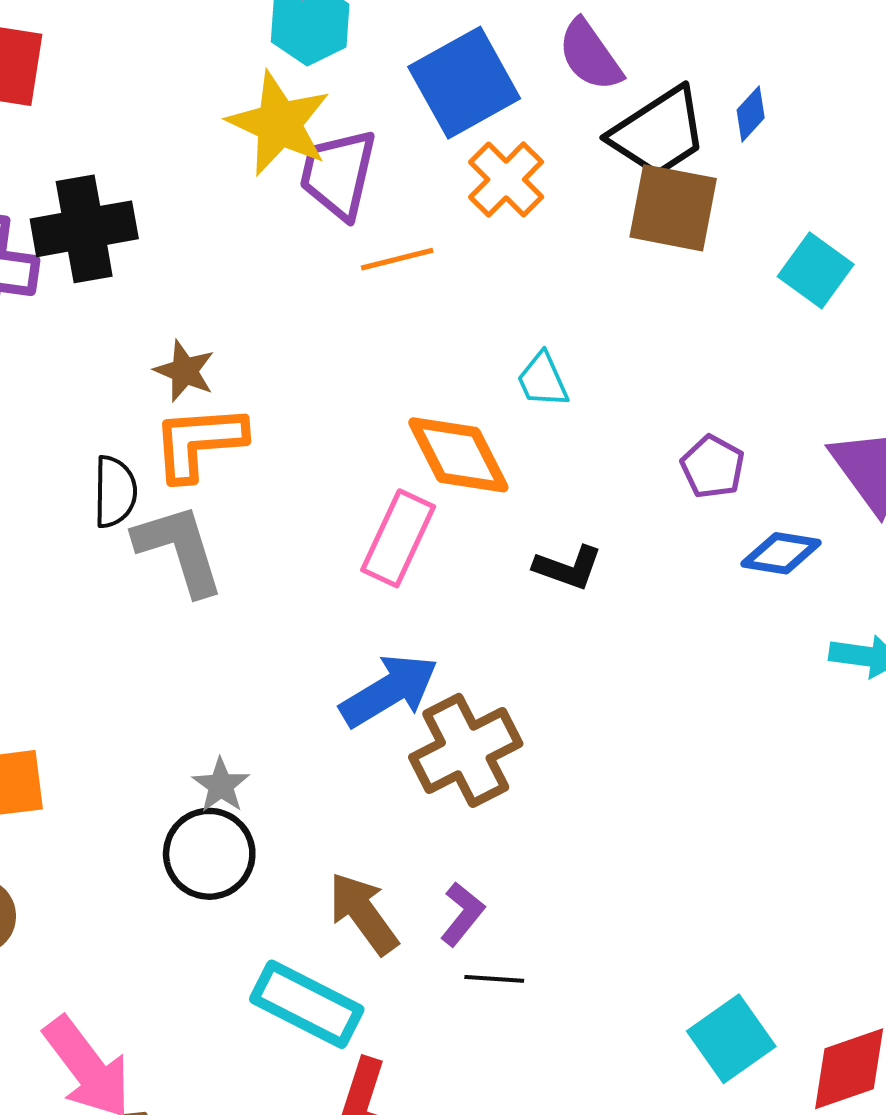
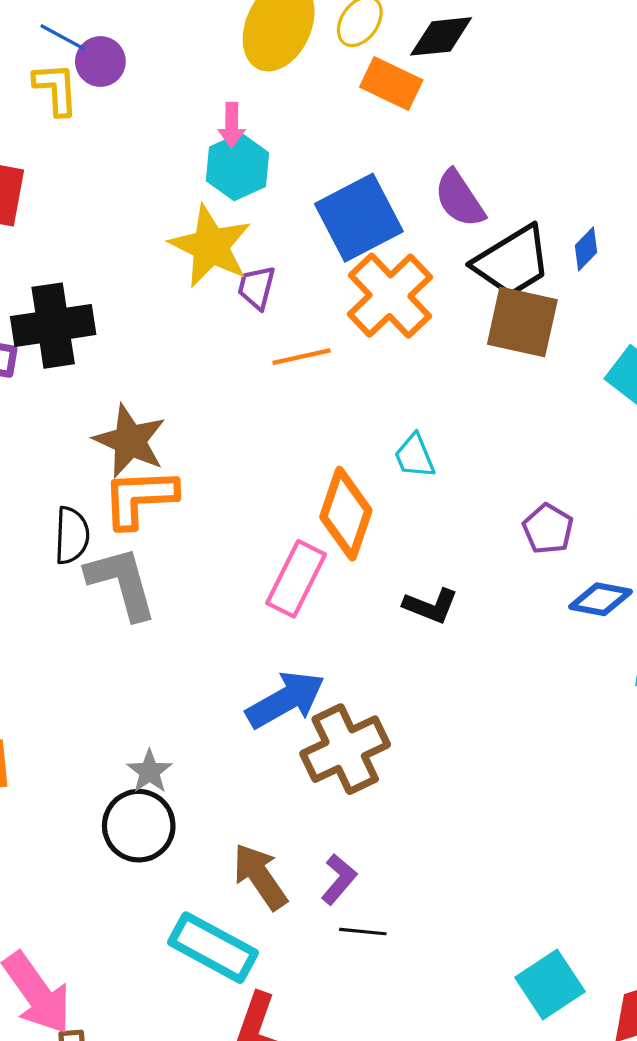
purple trapezoid: (338, 174) -> (257, 288), size x0.6
orange cross: (506, 179) -> (390, 296), size x1.4
brown star: (185, 371) -> (130, 441), size x1.5
orange diamond: (458, 455) -> (346, 514), turned 44

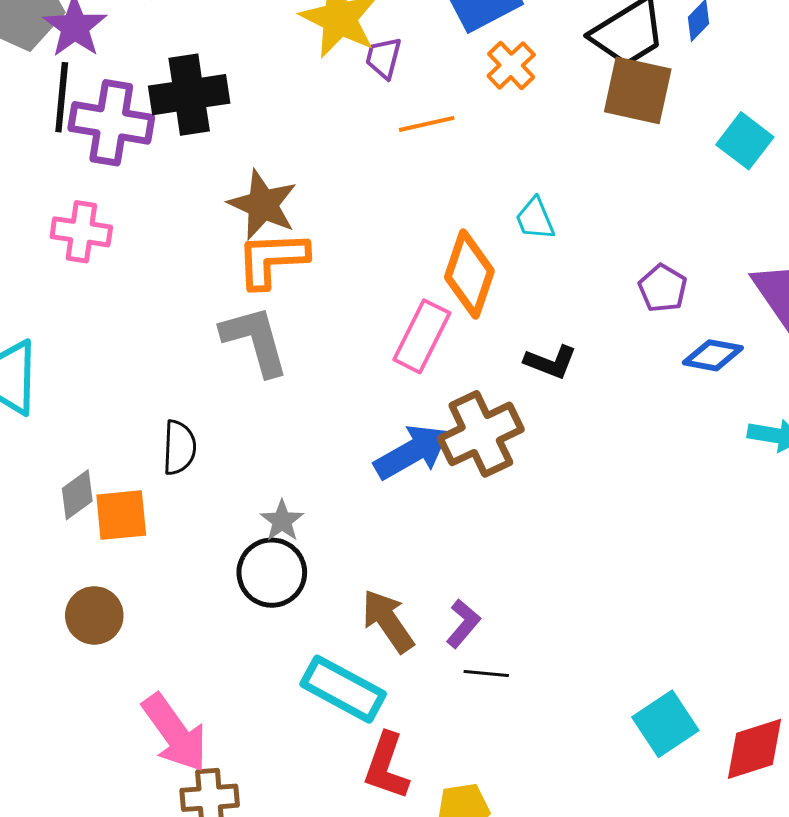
orange cross: (390, 296) -> (511, 65), size x0.6
black semicircle: (72, 535) -> (179, 448), moved
brown cross: (345, 749) -> (481, 434), moved

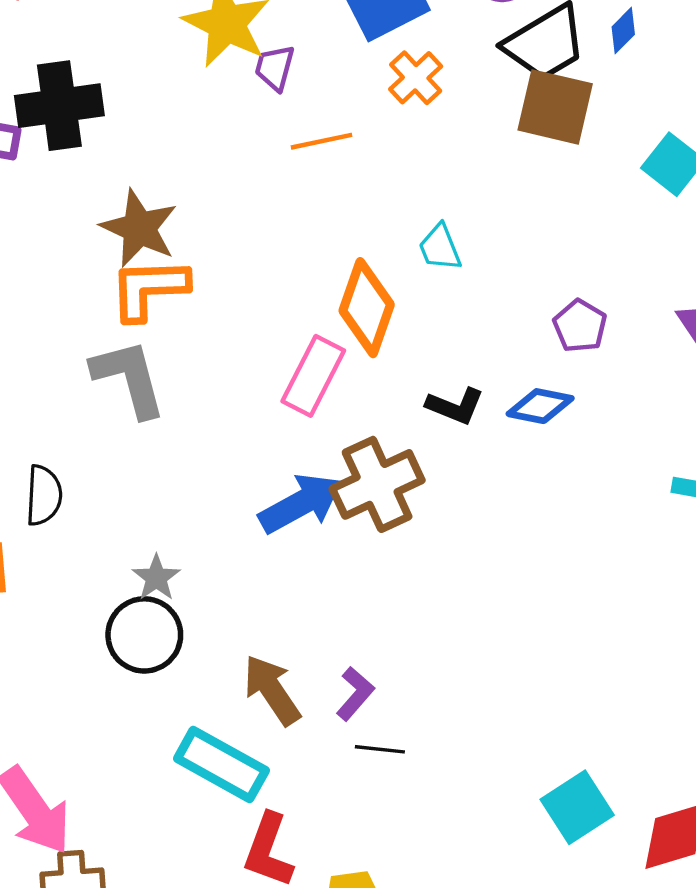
blue diamond: (713, 355) -> (540, 406), moved

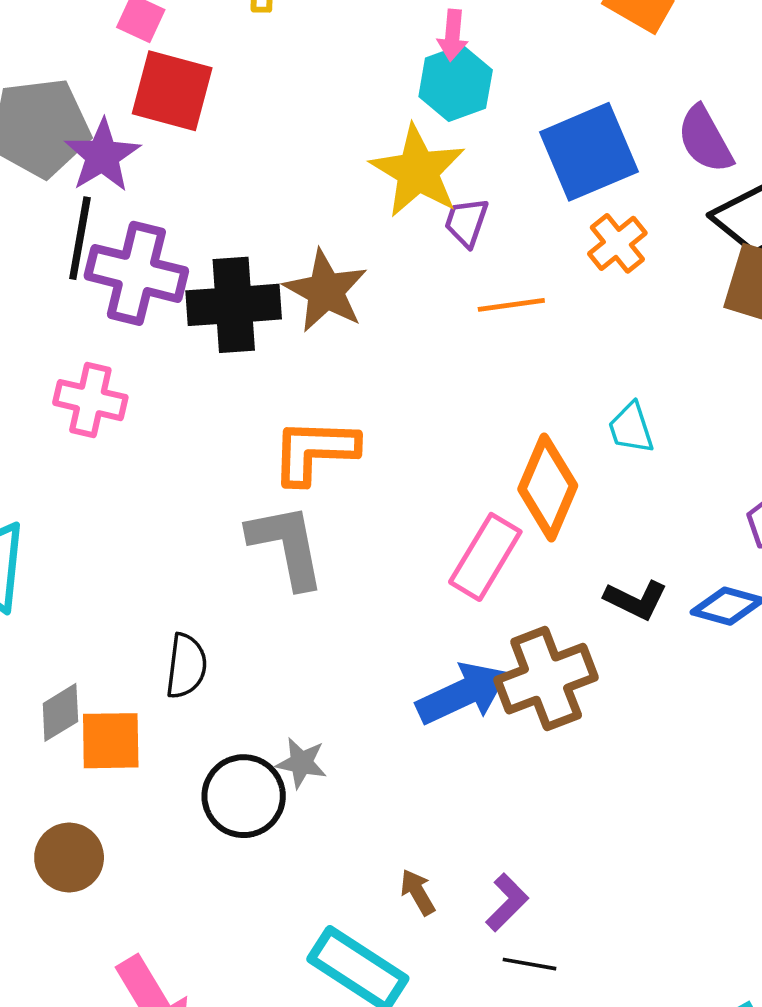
black cross: (59, 106) -> (234, 305), moved
brown star: (139, 228) -> (326, 291), moved
gray star: (156, 578) -> (301, 763), turned -30
black circle: (144, 635) -> (244, 796), moved
brown arrow: (272, 690) -> (418, 892), size x0.6

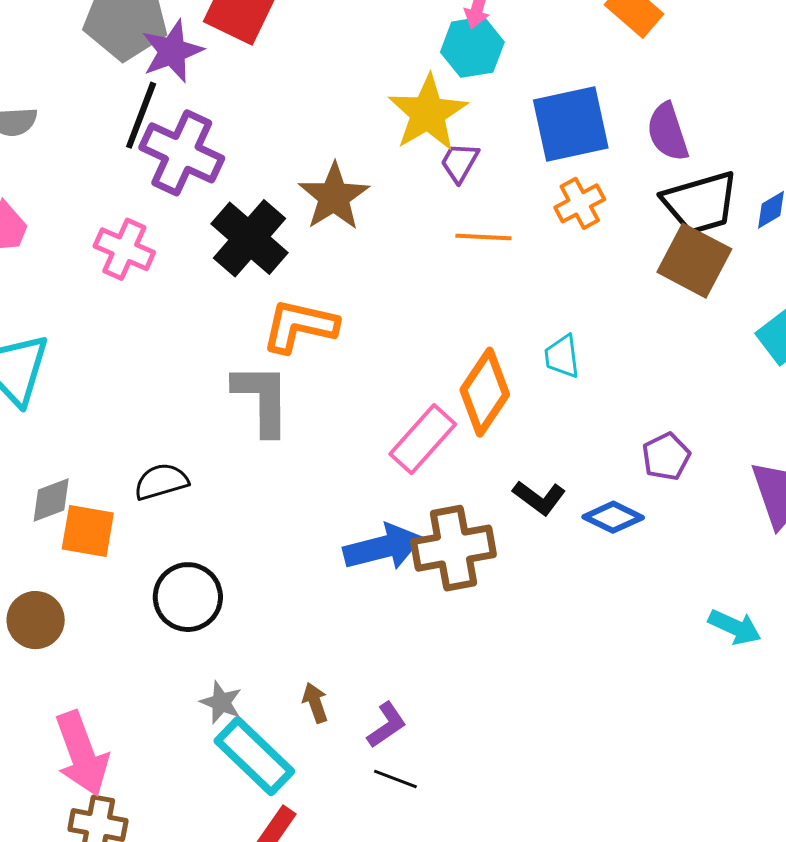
black cross: (234, 305) -> (249, 238), moved, turned 34
black semicircle: (186, 666) -> (161, 482), turned -124
gray star: (301, 763) -> (221, 702), moved

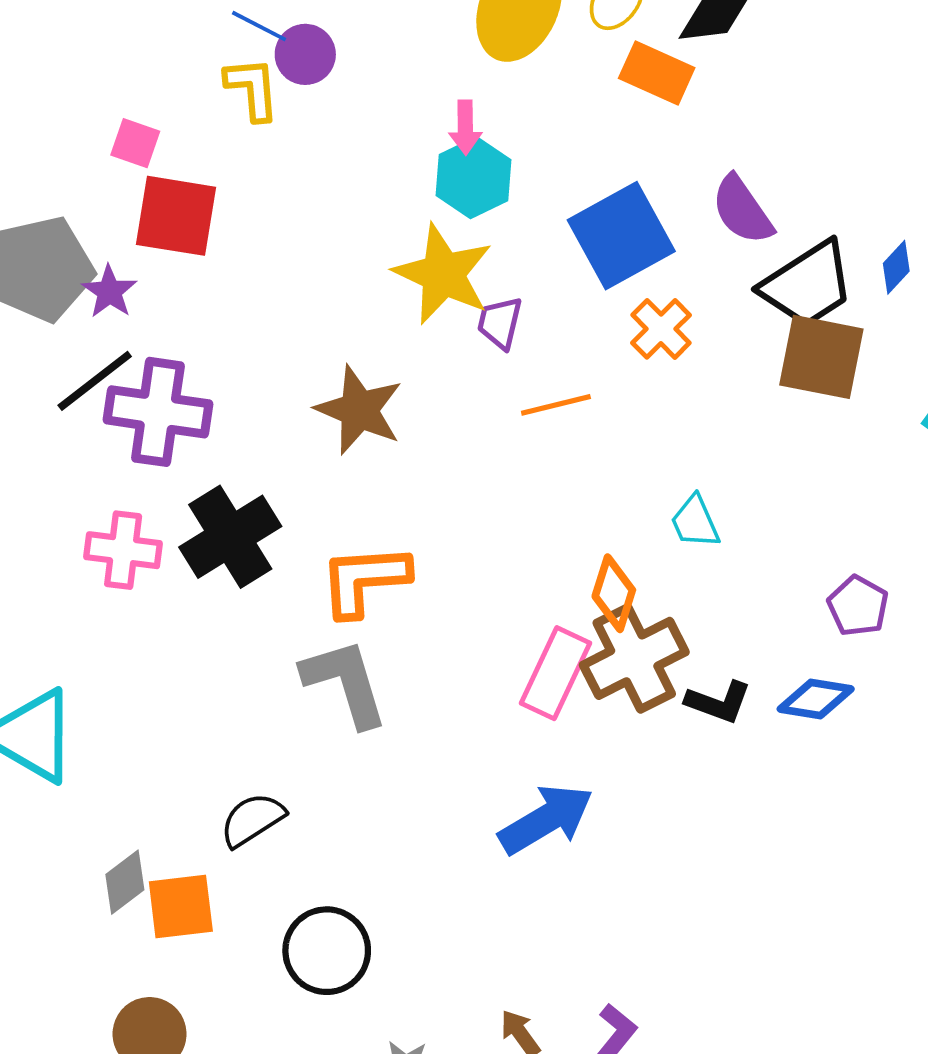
purple star: (172, 51) -> (109, 292), size x0.7
black line: (141, 115) -> (95, 381), turned 48
black cross: (249, 238) -> (230, 537), moved, turned 34
orange diamond: (485, 392) -> (614, 593), size x0.7
brown cross: (453, 548) -> (634, 658), moved

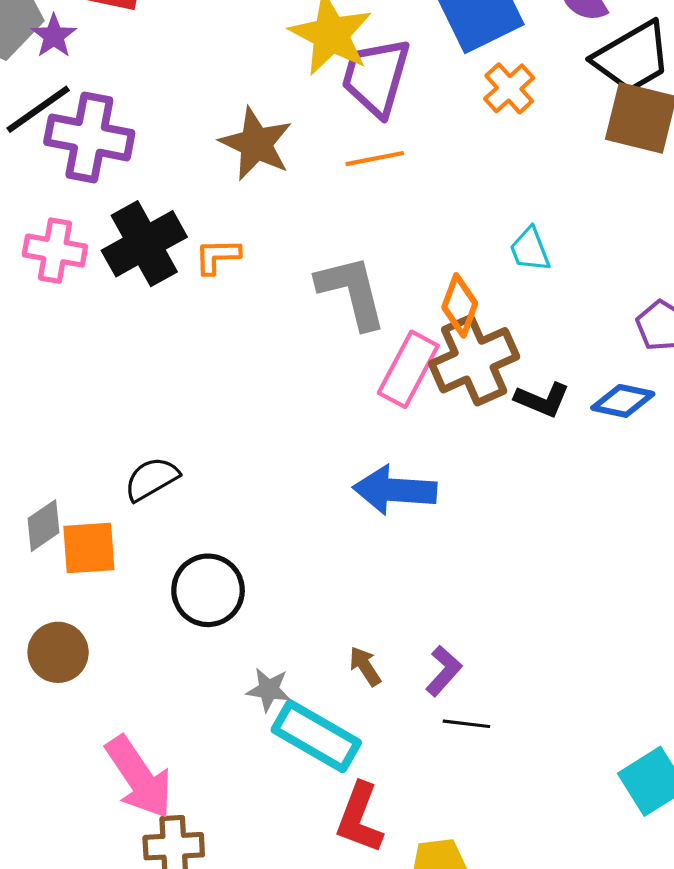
purple trapezoid: (500, 323) -> (376, 77), size x1.8
orange line: (556, 405) -> (375, 159), moved
orange L-shape: (364, 580) -> (217, 256), moved, size x0.6
gray L-shape: (345, 683) -> (352, 292), moved
blue arrow: (546, 819) -> (395, 490), turned -148

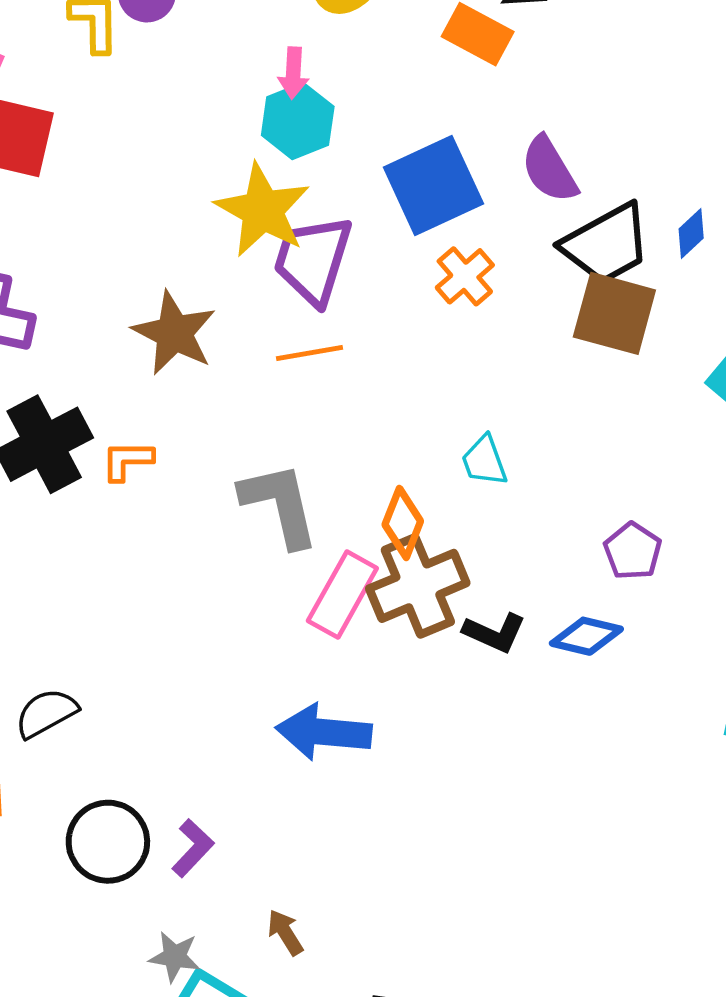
purple L-shape: (444, 671) -> (193, 848), moved

